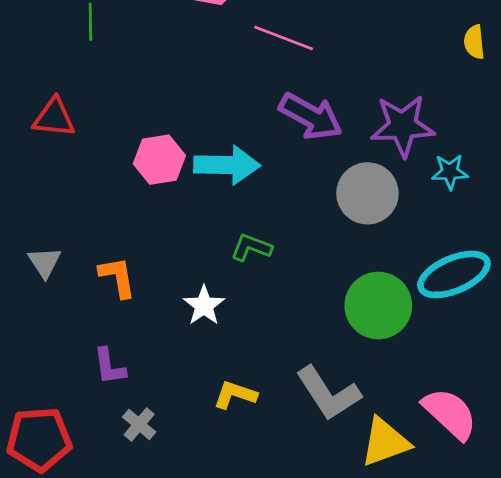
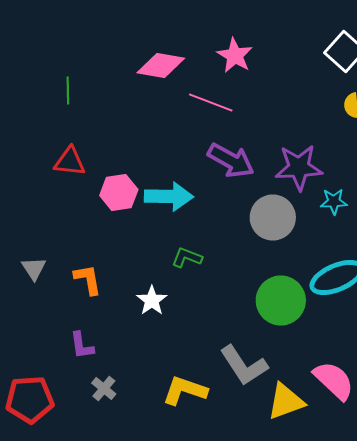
red triangle: (54, 118) -> (70, 162), moved
yellow L-shape: (235, 395) -> (185, 390), moved, size x1.4

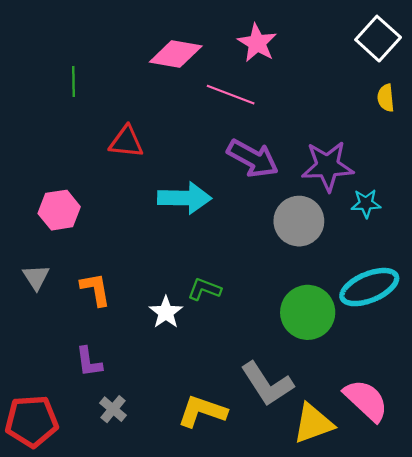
red triangle: (70, 162) -> (126, 142), moved
pink hexagon: (119, 192) -> (59, 210), moved
green L-shape: (187, 258) -> (204, 289), moved

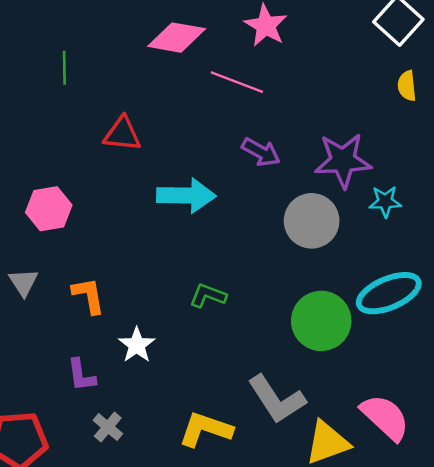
purple arrow: (253, 158) -> (261, 152), size x0.7
white star: (166, 312) -> (137, 345), moved

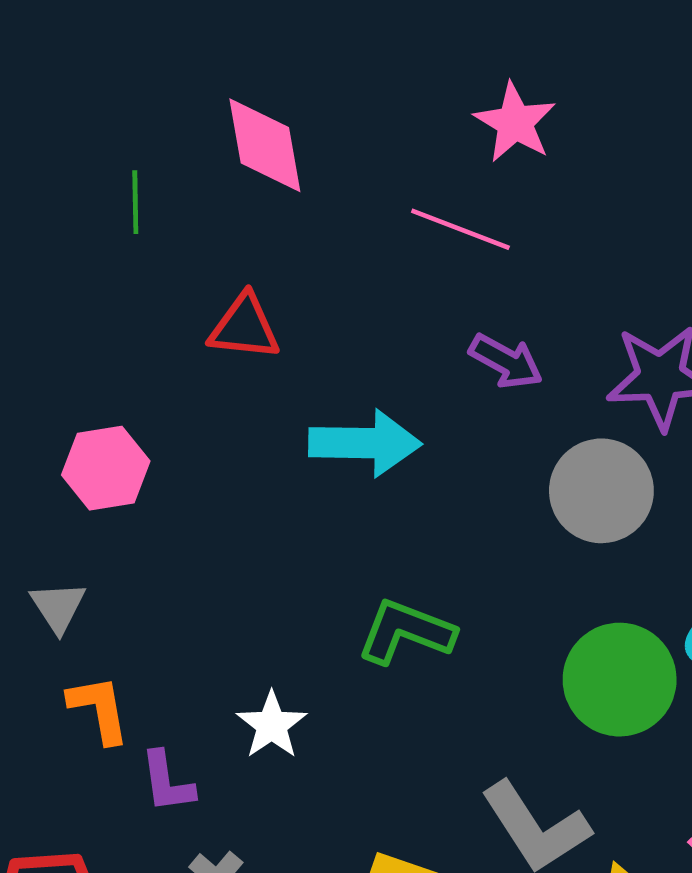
pink diamond: (177, 38) -> (265, 145), moved, turned 70
orange L-shape: (89, 296) -> (99, 709), moved
green L-shape: (208, 296) -> (406, 632), size x1.4

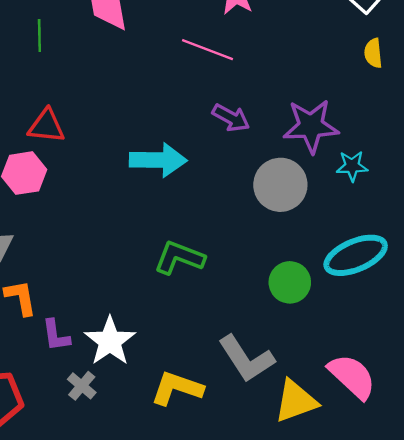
red triangle: (244, 327) -> (46, 126), moved
green circle: (620, 680) -> (290, 282), size x0.7
white star: (272, 725) -> (110, 341), moved, size x1.4

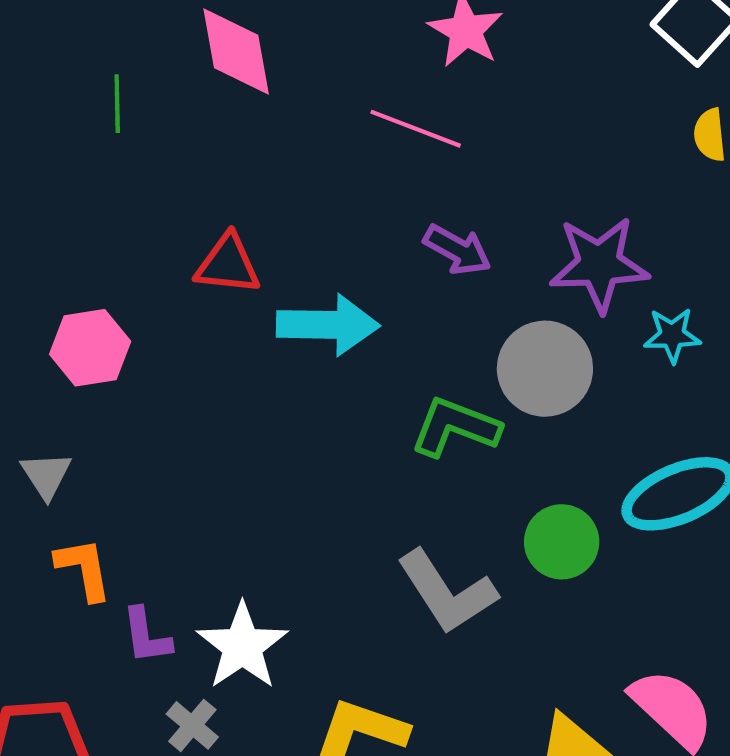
red triangle: (46, 126) -> (228, 264), moved
green L-shape: (179, 258) -> (455, 427), moved
gray L-shape: (246, 359) -> (447, 592), moved

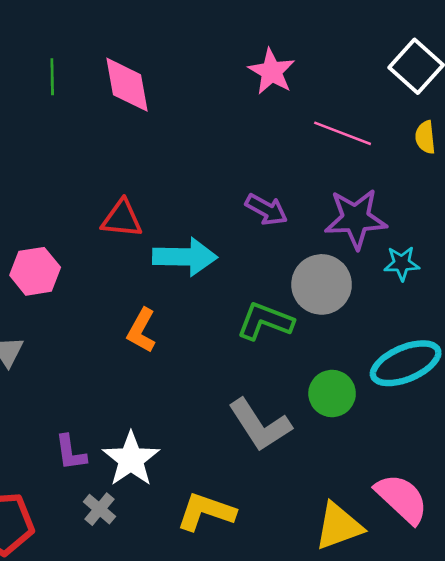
green line: (117, 104) -> (52, 77), moved
pink line: (416, 129) -> (343, 133), moved
orange L-shape: (84, 569) -> (142, 330), moved, turned -141

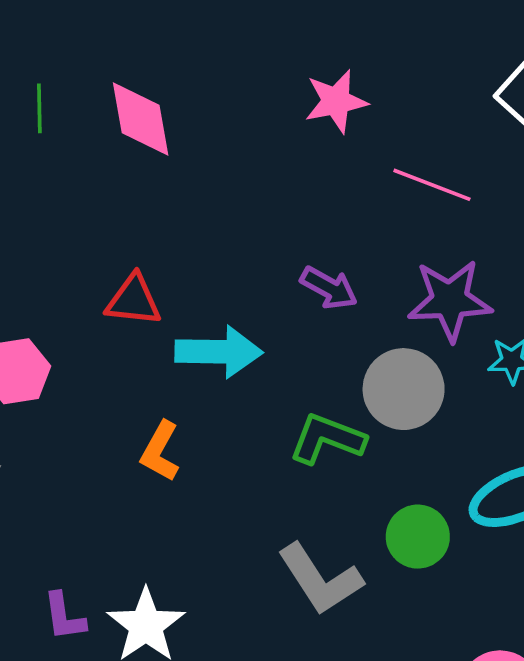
pink star: (272, 72) -> (336, 101), turned 30

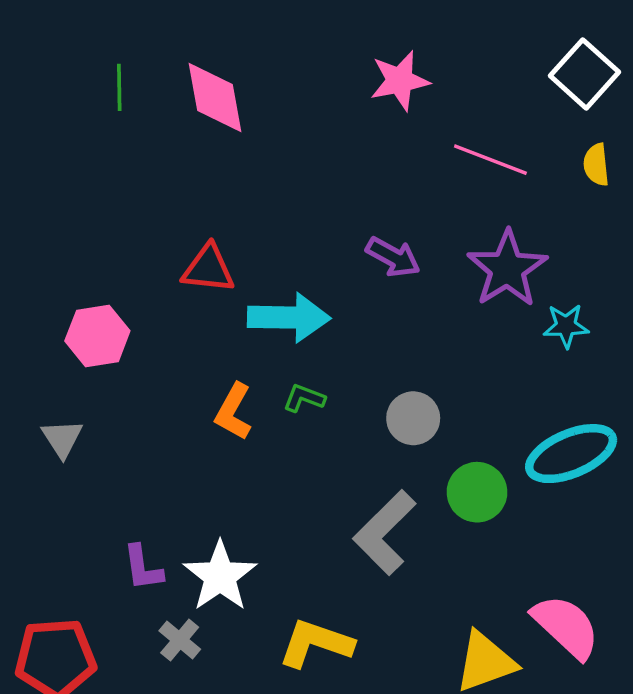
purple star: (450, 300) -> (507, 269), turned -30
gray circle: (404, 389) -> (413, 418), moved, size x0.7
green L-shape: (327, 439) -> (304, 398), moved, size x0.6
gray L-shape: (320, 579) -> (385, 532), turned 78

